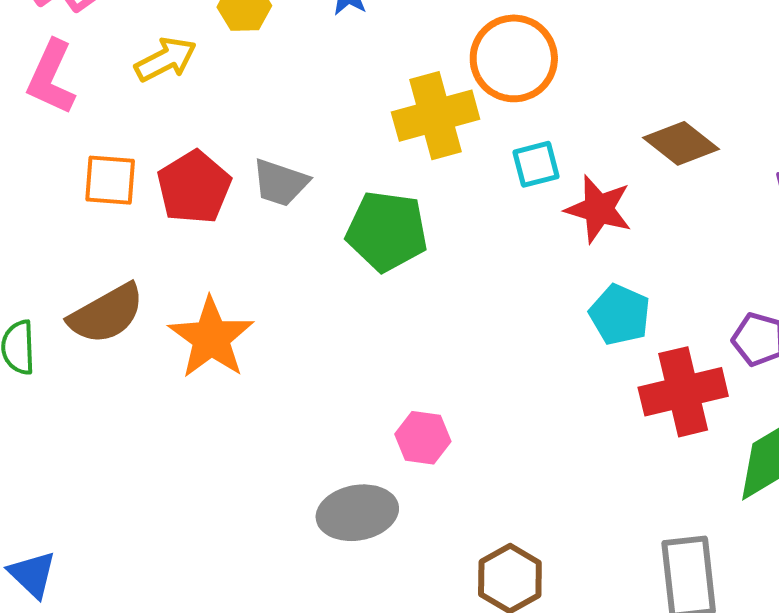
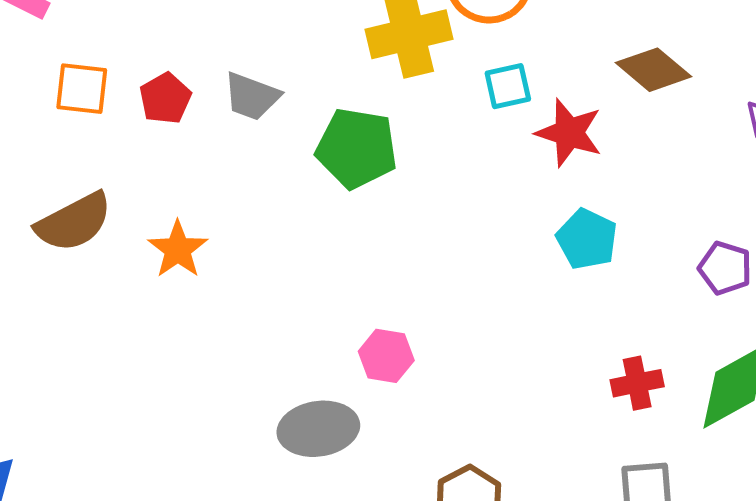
red pentagon: (194, 187) -> (165, 98), size x0.7
orange star: (211, 338) -> (178, 249), size x0.7
red cross: (683, 392) -> (637, 383), moved, size x0.6

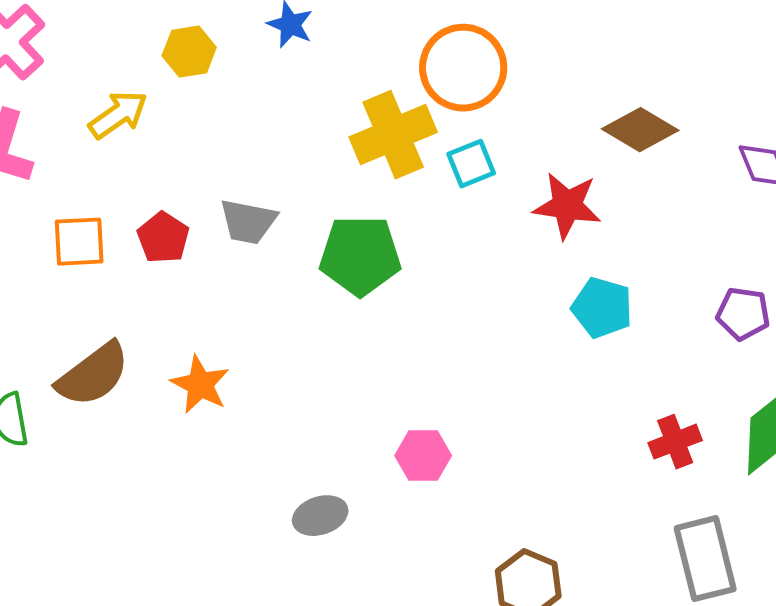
cyan square: (508, 86) -> (471, 164), moved
gray ellipse: (318, 429) -> (320, 516), moved, size x0.7

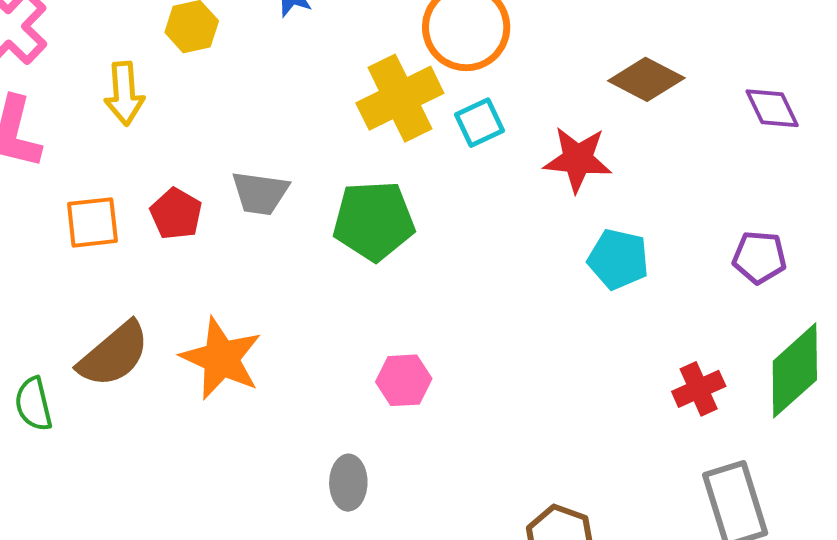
yellow arrow: (118, 115) -> (124, 93), turned 124
orange star: (200, 385) -> (221, 358), size x1.4
pink hexagon: (423, 456) -> (404, 380), moved
gray ellipse: (320, 516) -> (348, 483), turned -68

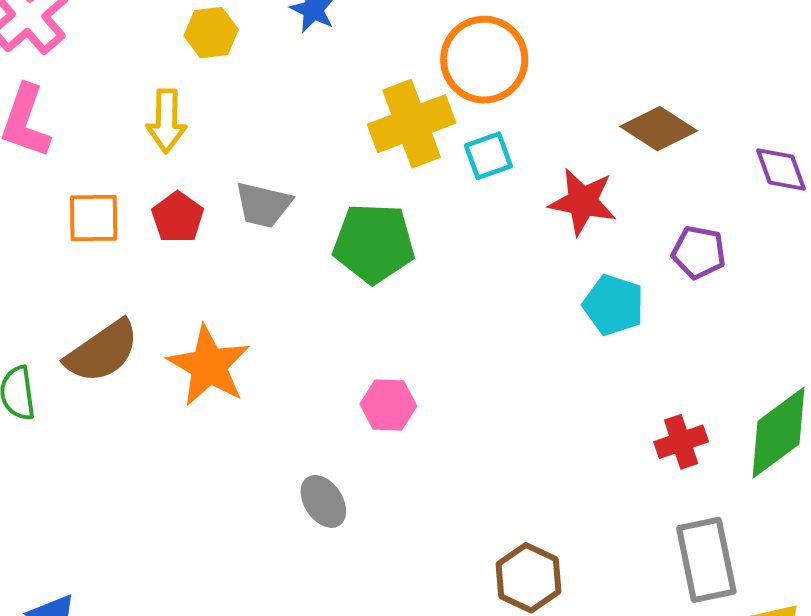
yellow arrow: (124, 93) -> (167, 121), moved
purple pentagon: (759, 257) -> (699, 252), moved
gray ellipse: (348, 483) -> (323, 501), turned -40

